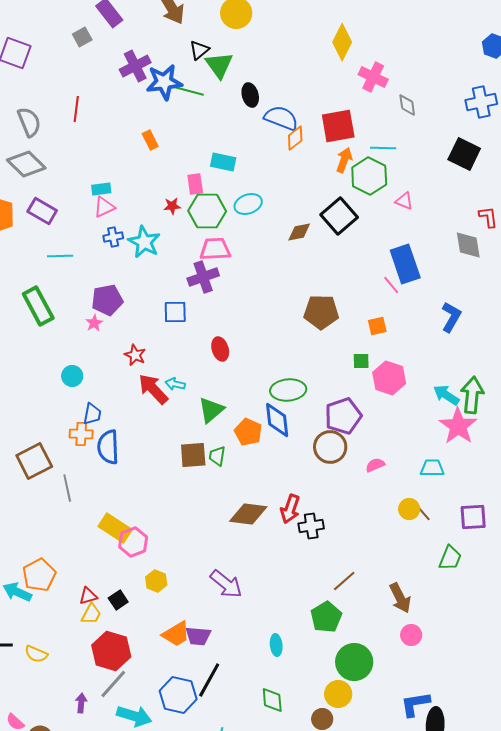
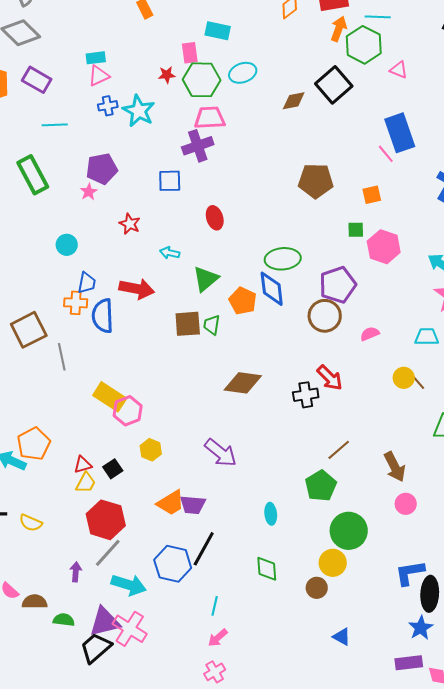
red arrow: (153, 389) -> (137, 289), moved, turned 144
red arrow: (290, 509) -> (330, 378), moved, turned -64

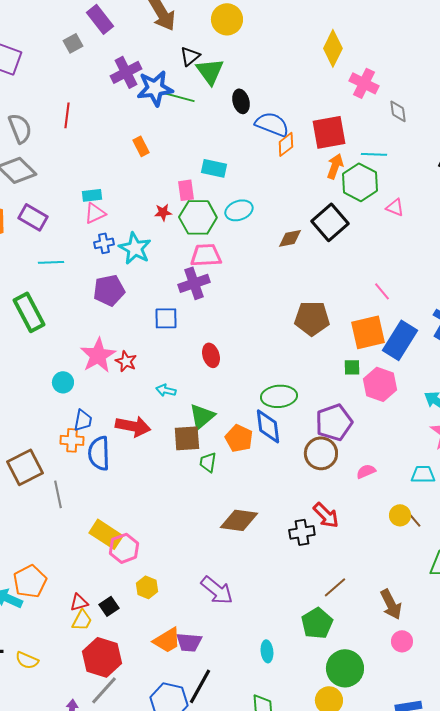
blue rectangle: (400, 133) -> (400, 340), moved, turned 51
purple pentagon: (102, 169) -> (109, 290), moved
pink star: (89, 192) -> (98, 355), moved, size x2.0
orange square: (372, 195) -> (368, 332), size x1.8
brown square: (188, 324) -> (187, 438), moved

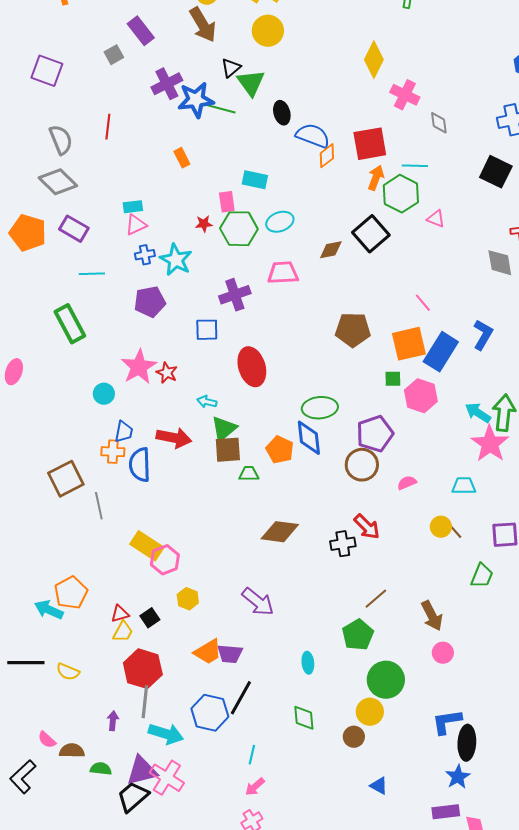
pink trapezoid: (206, 255) -> (283, 273), moved
red ellipse: (211, 355) -> (252, 367), size x1.6
green triangle: (202, 416) -> (224, 429), moved
green trapezoid: (208, 462) -> (249, 474), turned 80
gray line: (104, 690) -> (145, 702), turned -36

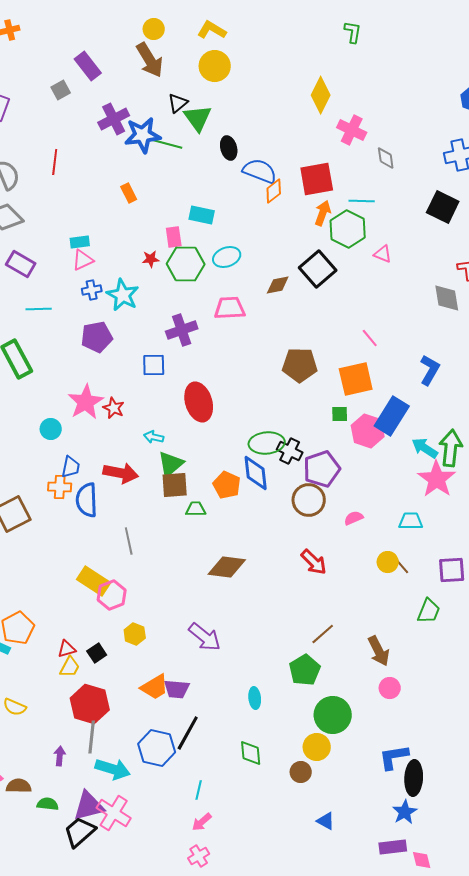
blue rectangle: (441, 352) -> (392, 416), moved
gray line: (99, 506) -> (129, 541), moved
black cross: (343, 544) -> (290, 451), moved, turned 35

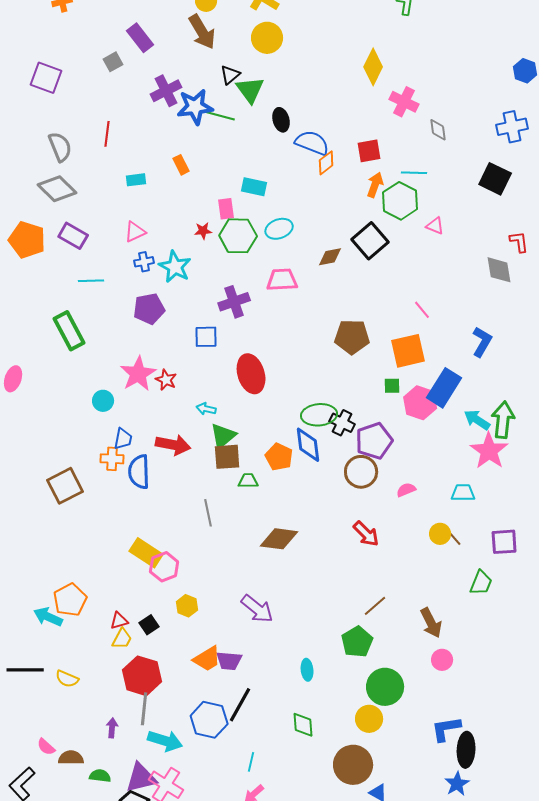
red square: (317, 179) -> (369, 151), size x0.7
cyan rectangle: (80, 242) -> (136, 180), moved
gray line: (129, 541) -> (208, 513), moved
brown circle: (301, 772) -> (353, 765), moved, size x1.8

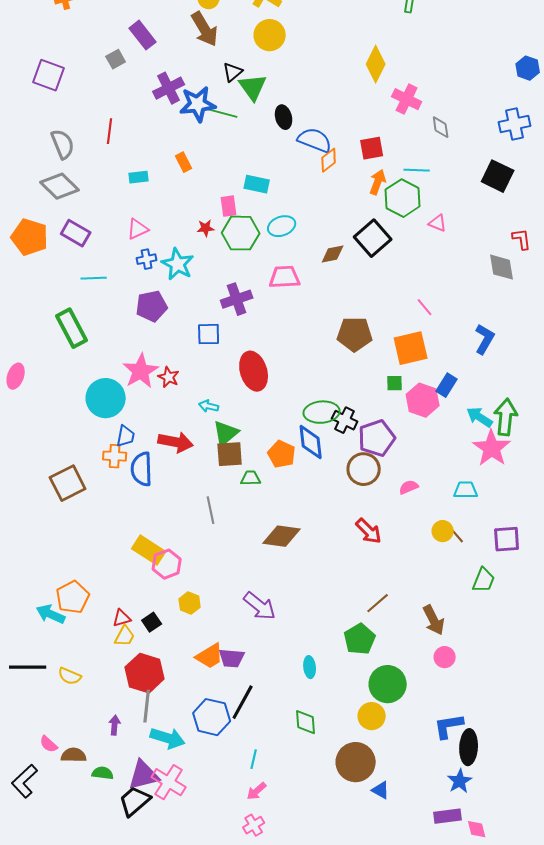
blue rectangle: (444, 388) -> (447, 385), size x0.6
cyan circle: (103, 401) -> (106, 398), size x1.8

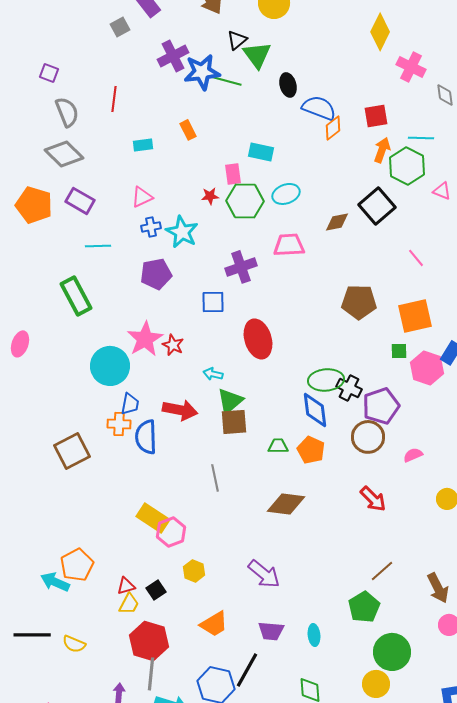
purple square: (49, 75) -> (49, 73), moved, size x0.6
pink line: (425, 307) -> (416, 258), moved
orange pentagon: (282, 454) -> (311, 450), moved
green trapezoid: (251, 478) -> (278, 446), moved
purple trapezoid: (232, 658) -> (271, 631), moved

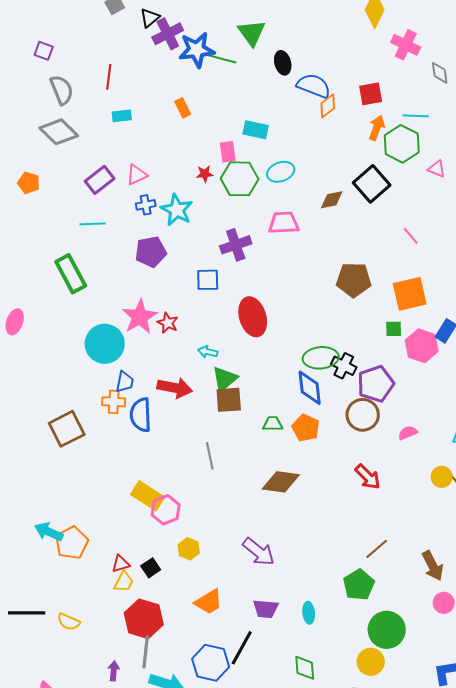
black triangle: (237, 40) -> (150, 18), moved
cyan rectangle: (143, 145) -> (122, 116), moved
purple rectangle: (80, 201) -> (100, 180), moved, turned -68
orange pentagon: (34, 205) -> (29, 183), size x0.6
cyan arrow: (55, 582) -> (49, 532), moved

